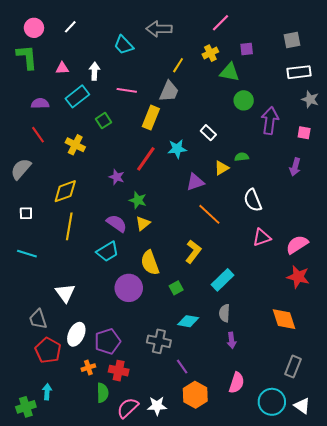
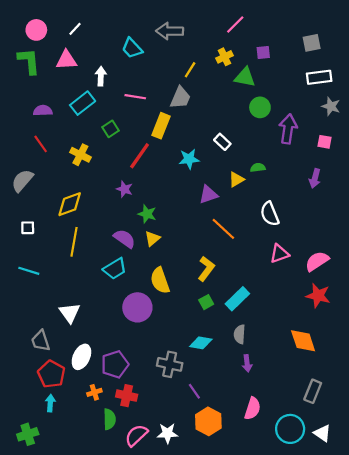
pink triangle: (62, 68) -> (66, 60), moved, size x1.5
red line: (146, 159) -> (140, 156), moved
green square: (176, 288) -> (206, 302), moved
cyan arrow: (47, 392) -> (50, 403), moved

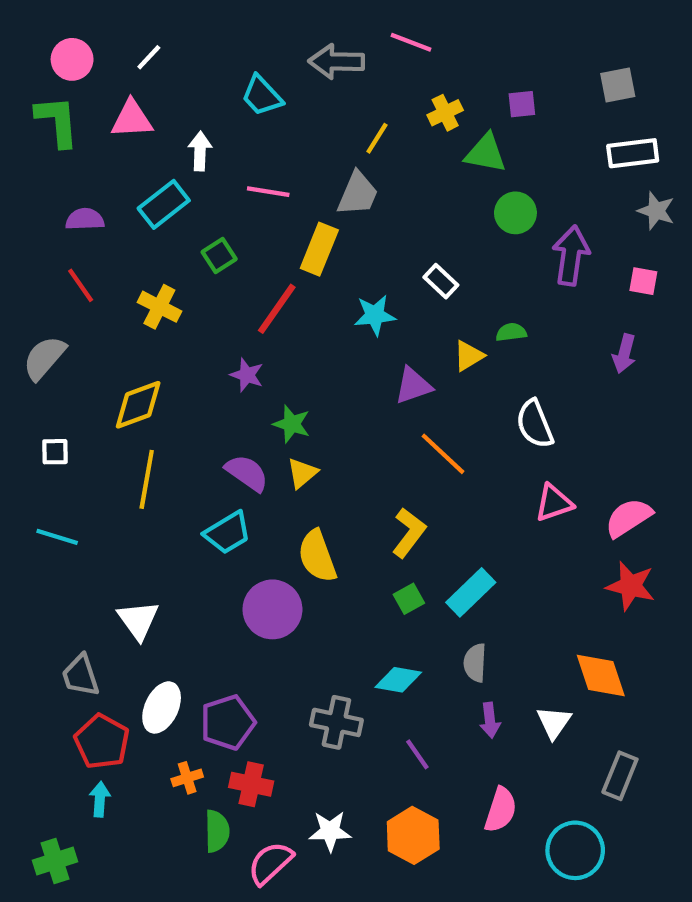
pink line: (235, 25) -> (411, 42), moved, turned 66
purple line: (194, 391) -> (417, 754), moved
white star: (168, 433) -> (330, 831), moved
white triangle: (322, 433) -> (554, 722), moved, turned 30

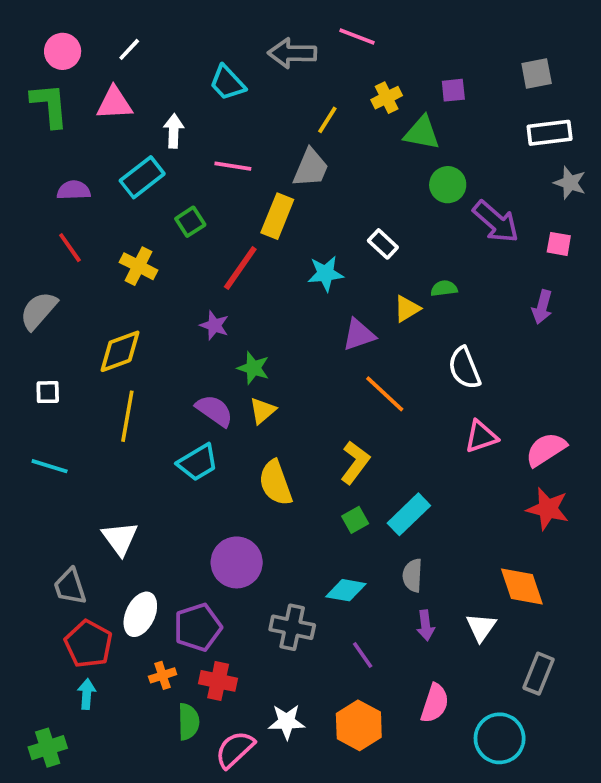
purple arrow: (571, 256) -> (496, 222), turned 123
purple circle: (272, 609) -> (237, 562), moved

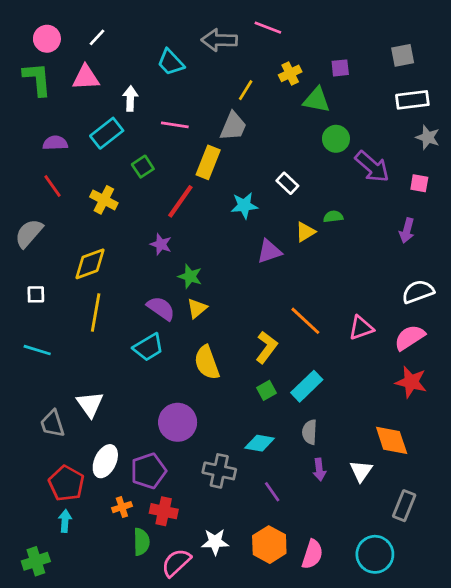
white semicircle: (464, 368) -> (418, 292), moved, turned 92
orange line: (385, 394) -> (305, 321), moved
gray trapezoid: (70, 587) -> (52, 424), moved
pink semicircle: (435, 703) -> (312, 554), moved

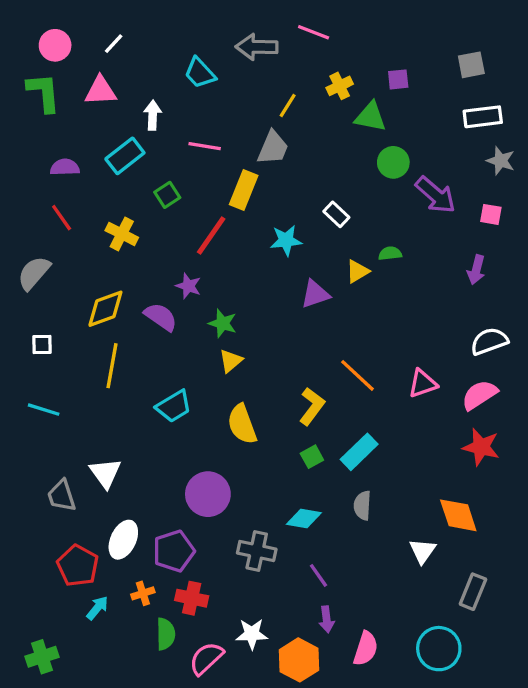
purple semicircle: (161, 308) -> (161, 317), moved
purple arrow: (319, 470) -> (327, 619), moved
cyan arrow: (65, 521) -> (97, 608), moved, turned 35
orange hexagon: (269, 545) -> (299, 660), moved

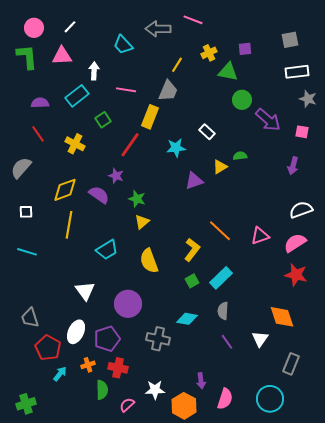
white triangle: (105, 473) -> (85, 291), moved
gray trapezoid: (62, 496) -> (30, 318), moved
purple line: (318, 575) -> (227, 342), moved
pink semicircle: (206, 658) -> (127, 405), size x0.7

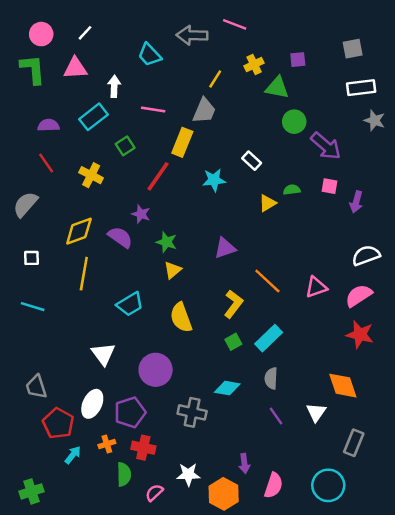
pink square: (302, 132) -> (329, 186), moved
purple triangle: (194, 181) -> (225, 248), moved

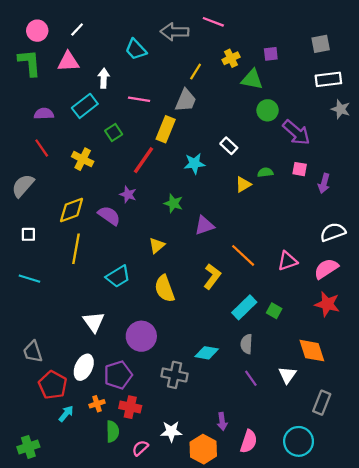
green star: (166, 242) -> (173, 203), moved
green square: (233, 342) -> (274, 311), moved, turned -32

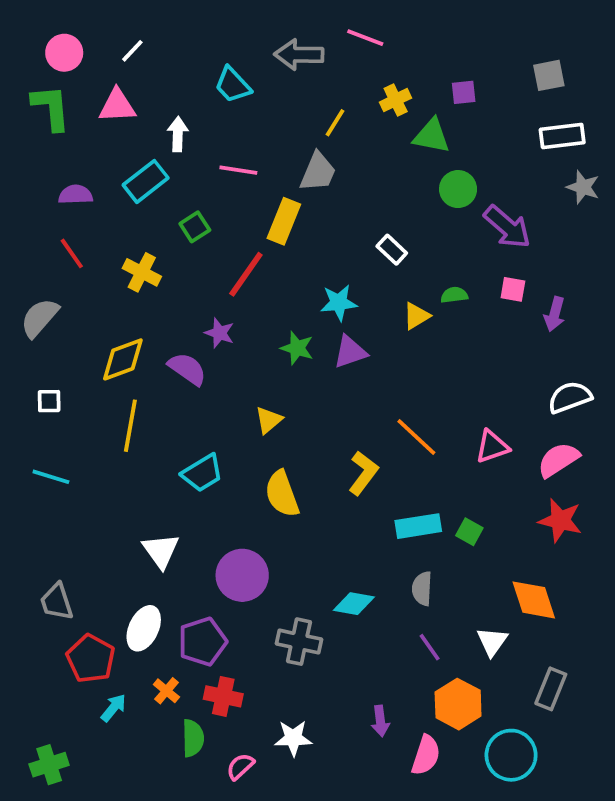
cyan star: (194, 163) -> (339, 303), moved
purple triangle: (204, 225) -> (350, 352), moved
cyan rectangle: (244, 307) -> (418, 526), turned 35
orange cross: (97, 404) -> (166, 691), turned -32
orange hexagon: (203, 449) -> (458, 704), moved

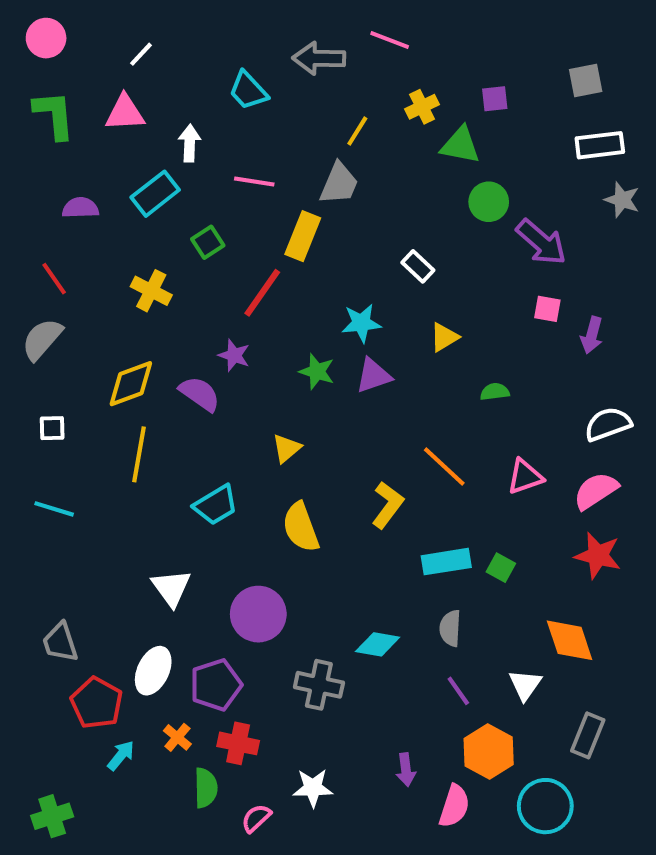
pink circle: (64, 53) -> (46, 38), moved
red line: (72, 253) -> (54, 279), moved
green semicircle: (454, 295) -> (495, 392), moved

